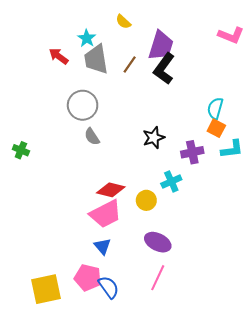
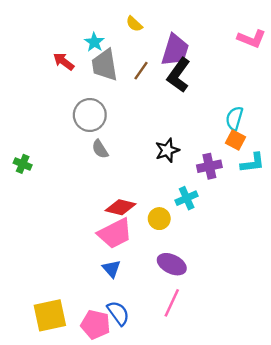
pink pentagon: (88, 278) -> (95, 325), moved

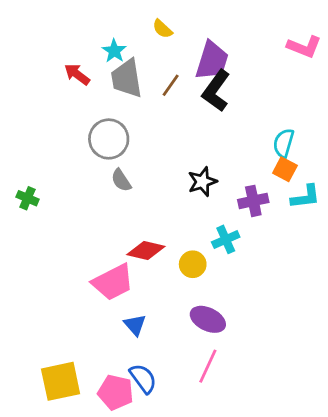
pink trapezoid: (115, 233) -> (113, 282), moved

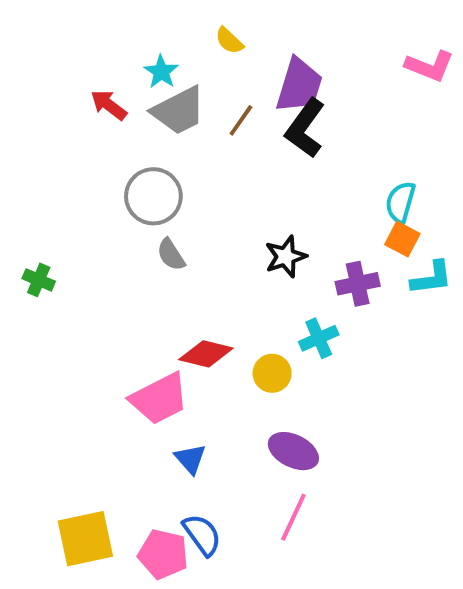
gray trapezoid: (127, 78) -> (179, 111), turned -108

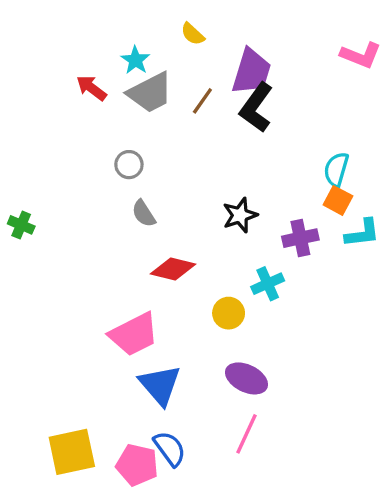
gray circle: (153, 196) -> (129, 165), size x0.6
green cross: (39, 280) -> (21, 225), moved
red diamond: (206, 354) -> (173, 269), moved
blue triangle: (190, 459) -> (160, 385), size x1.6

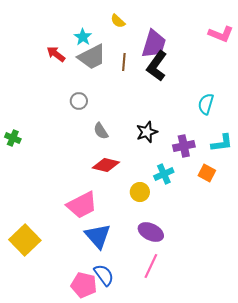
brown line: (202, 101) -> (124, 62), turned -30
orange square: (338, 200) -> (207, 173), moved
gray semicircle: (144, 214) -> (101, 131), moved
yellow square: (72, 452) -> (25, 240), moved, turned -32

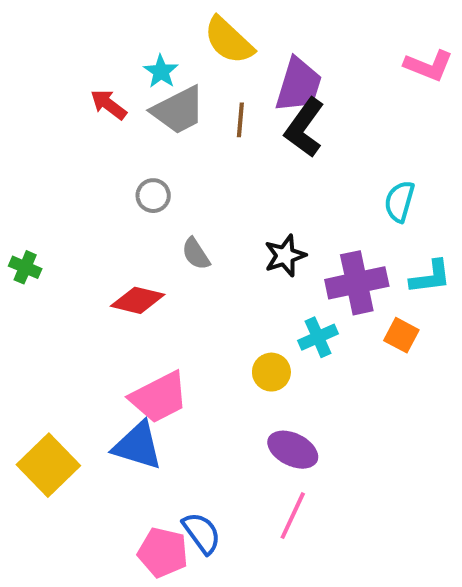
yellow semicircle: (118, 21) -> (229, 40), size x1.8
purple cross: (184, 146) -> (357, 283), size x1.4
red diamond: (106, 165) -> (138, 300), moved
blue triangle: (98, 236) -> (138, 446), moved, turned -32

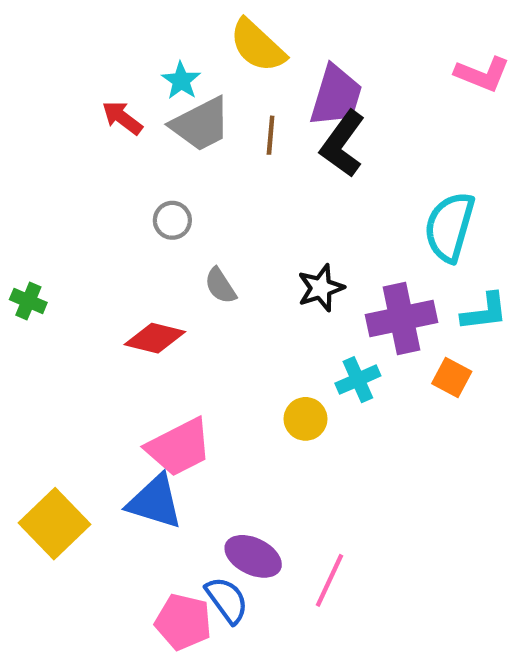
cyan semicircle: (399, 201) -> (450, 227), size x1.5
purple ellipse: (293, 450) -> (253, 556), moved

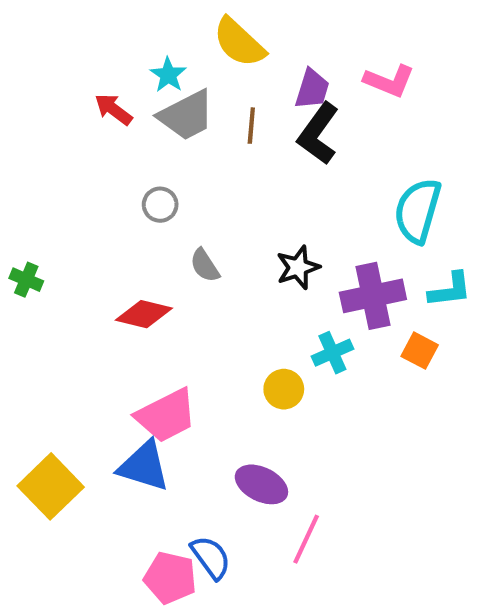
pink L-shape: (482, 74) -> (389, 81), moved
purple trapezoid: (336, 96) -> (312, 89), size x0.7
purple ellipse: (253, 556) -> (261, 484), moved

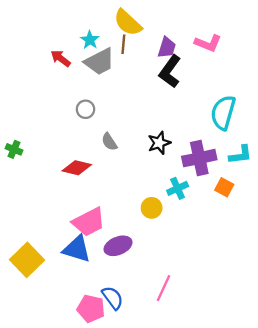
brown line: (251, 126) -> (123, 44), moved
purple ellipse: (261, 484) -> (118, 246), moved, turned -48

